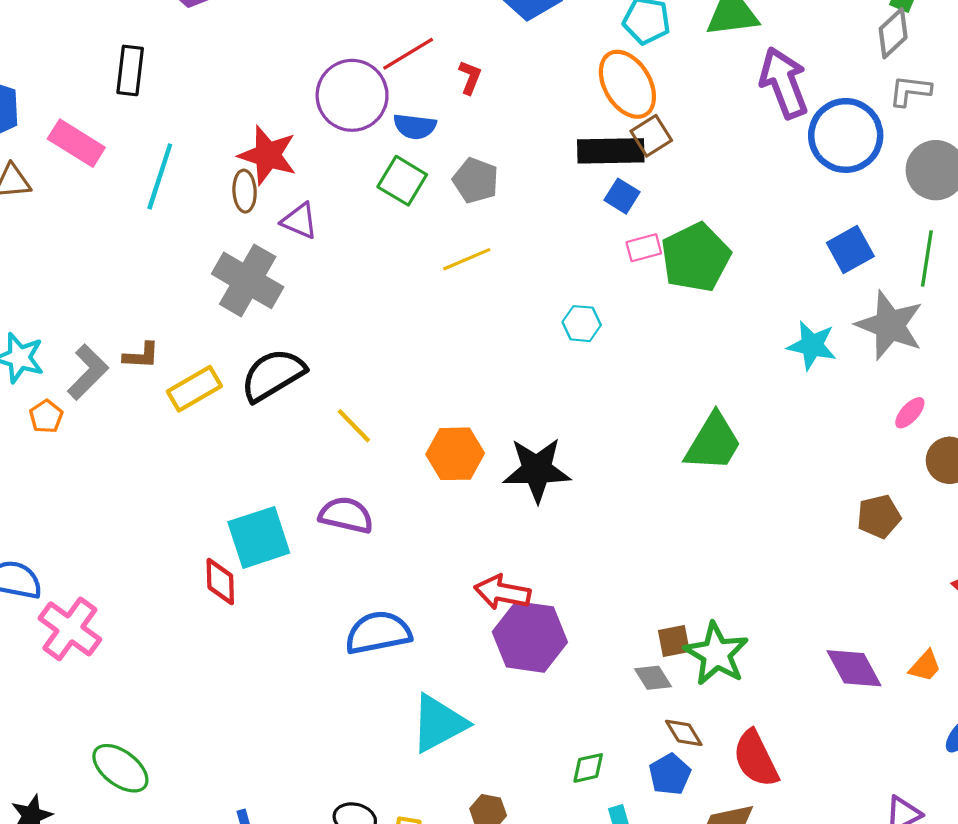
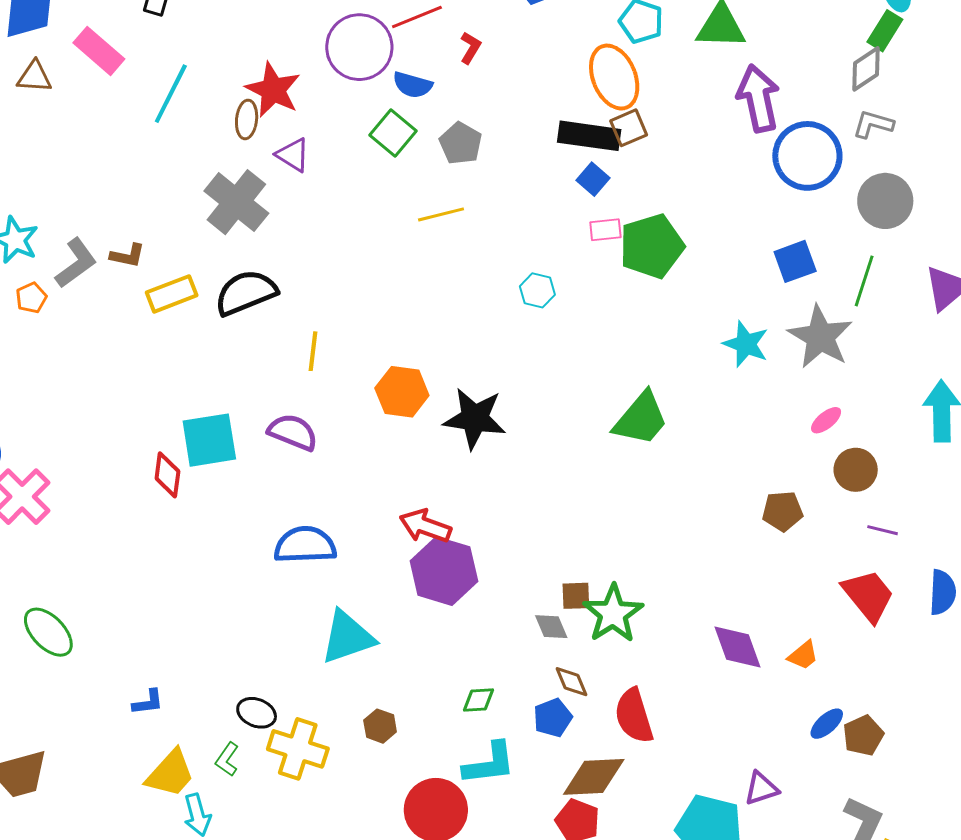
yellow line: (354, 426) -> (313, 351), turned 42

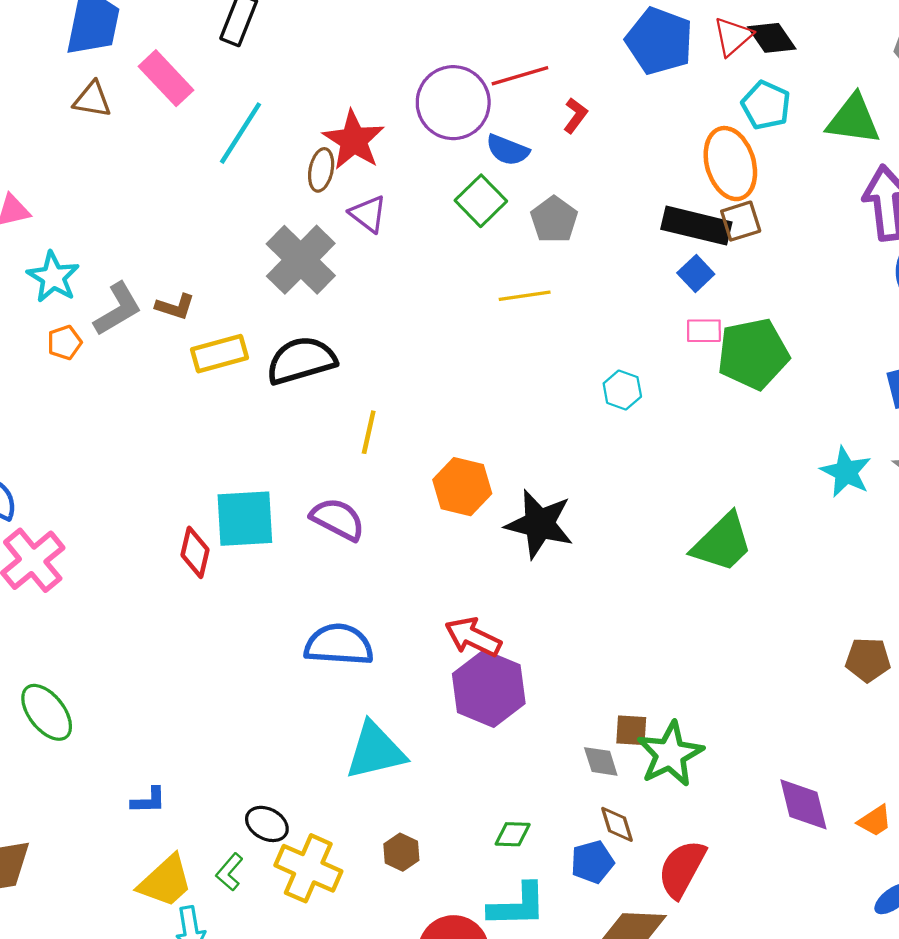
red semicircle: (634, 716) -> (682, 869), turned 40

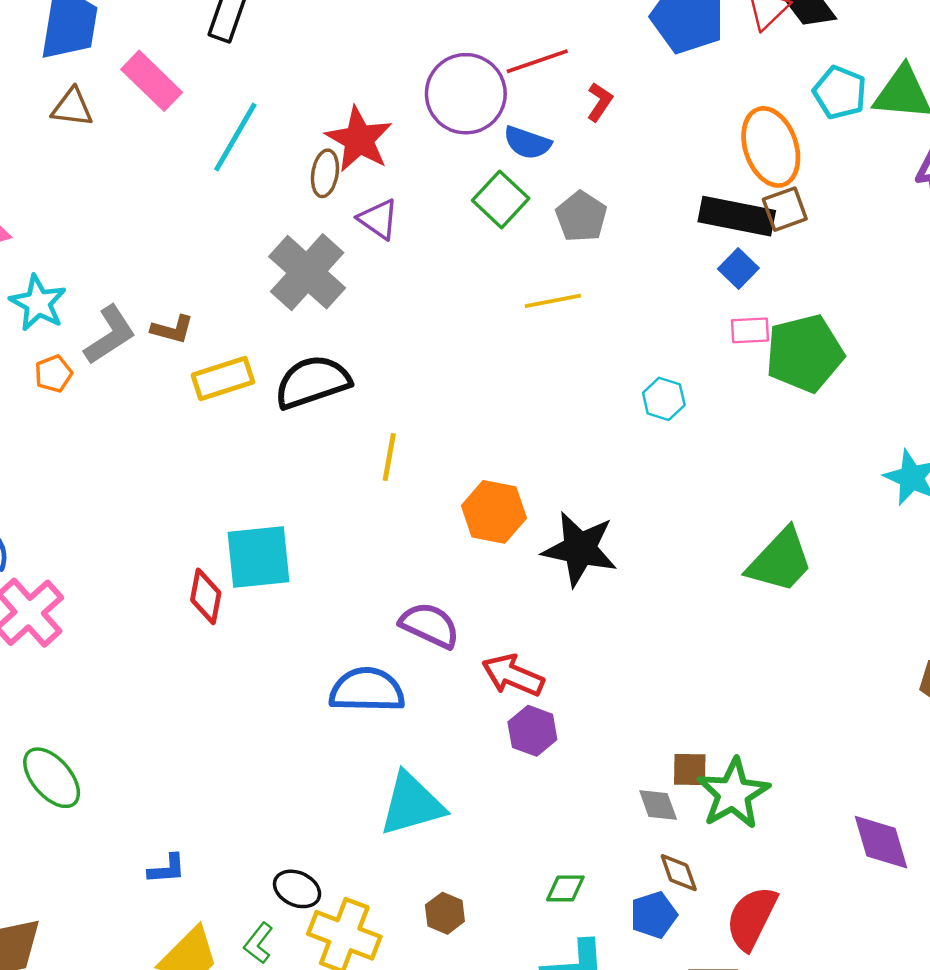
cyan pentagon: (766, 105) -> (840, 92), moved
purple semicircle: (338, 519) -> (430, 625), moved
purple hexagon: (489, 689) -> (532, 731), size x0.6

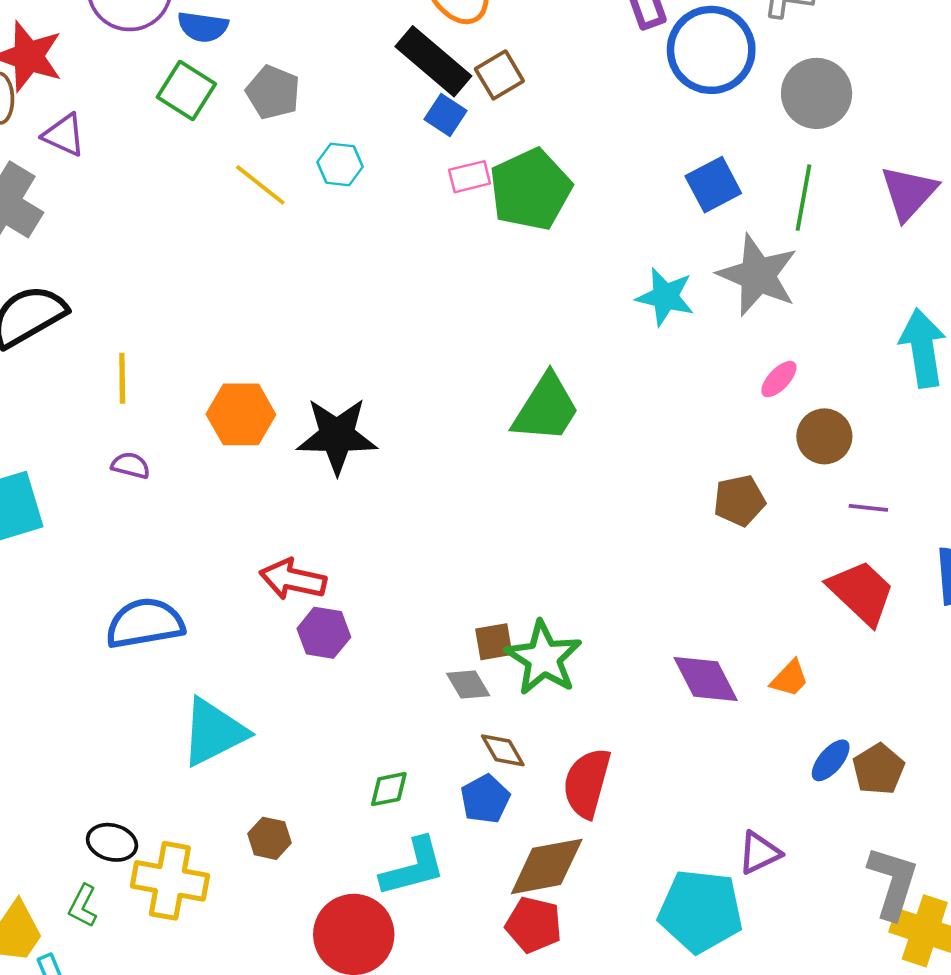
brown square: (785, 209) -> (499, 75), moved
black rectangle: (737, 216) -> (433, 61), turned 40
yellow line: (553, 301) -> (260, 185), turned 60
cyan hexagon: (664, 399) -> (340, 164), moved
purple semicircle: (430, 625) -> (131, 465), moved, size x0.6

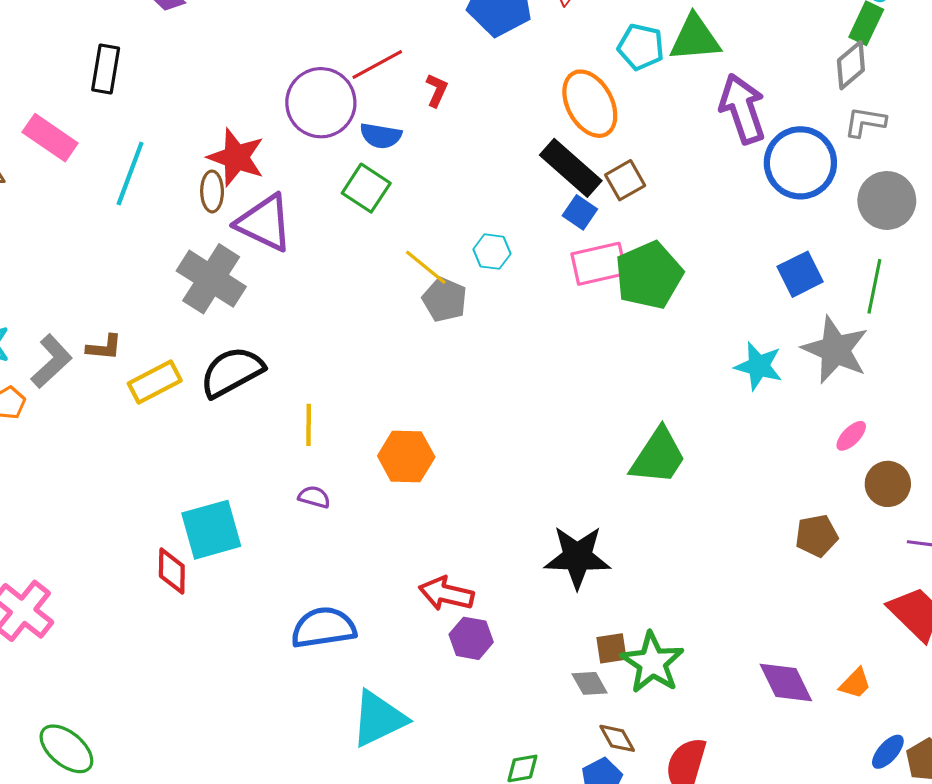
gray pentagon: (273, 92) -> (445, 300), moved
purple triangle: (64, 135) -> (264, 223), size x1.6
pink rectangle: (470, 177) -> (599, 264), size x1.6
black star: (337, 436) -> (577, 557), moved

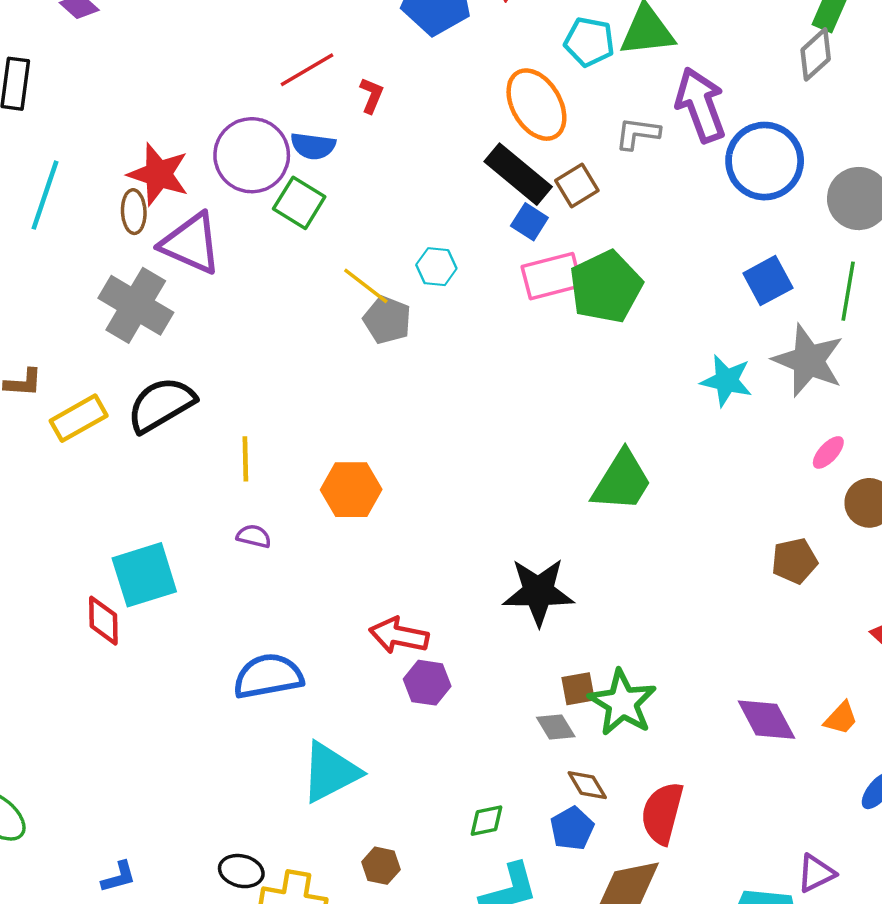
purple circle: (321, 103) -> (252, 155), moved
gray L-shape: (865, 122) -> (638, 133), moved

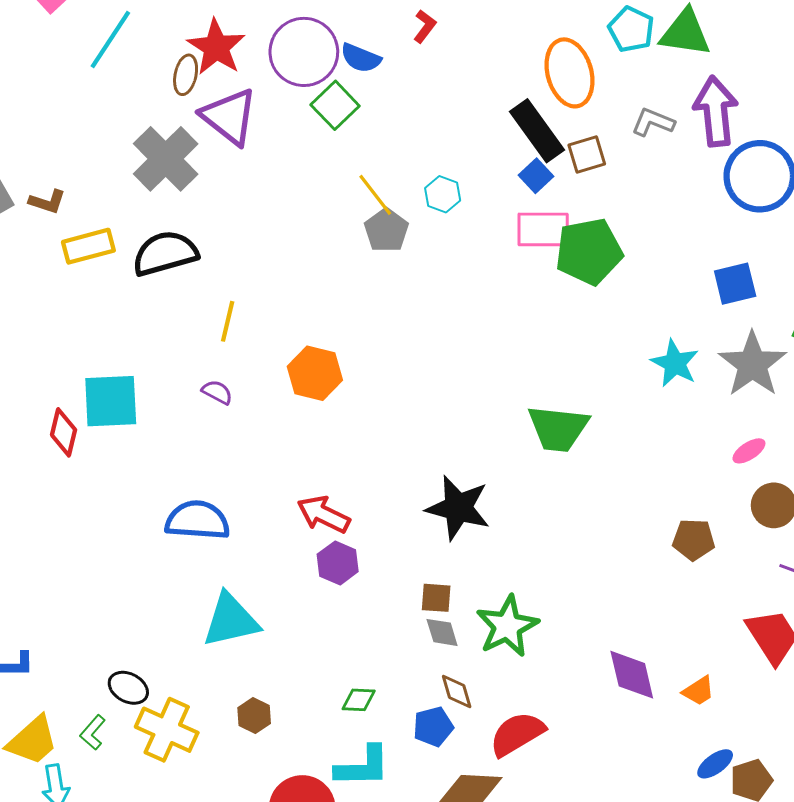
green trapezoid: (622, 481) -> (558, 428), turned 50
brown square: (578, 689) -> (436, 598), moved
red semicircle: (662, 813) -> (517, 734), turned 30

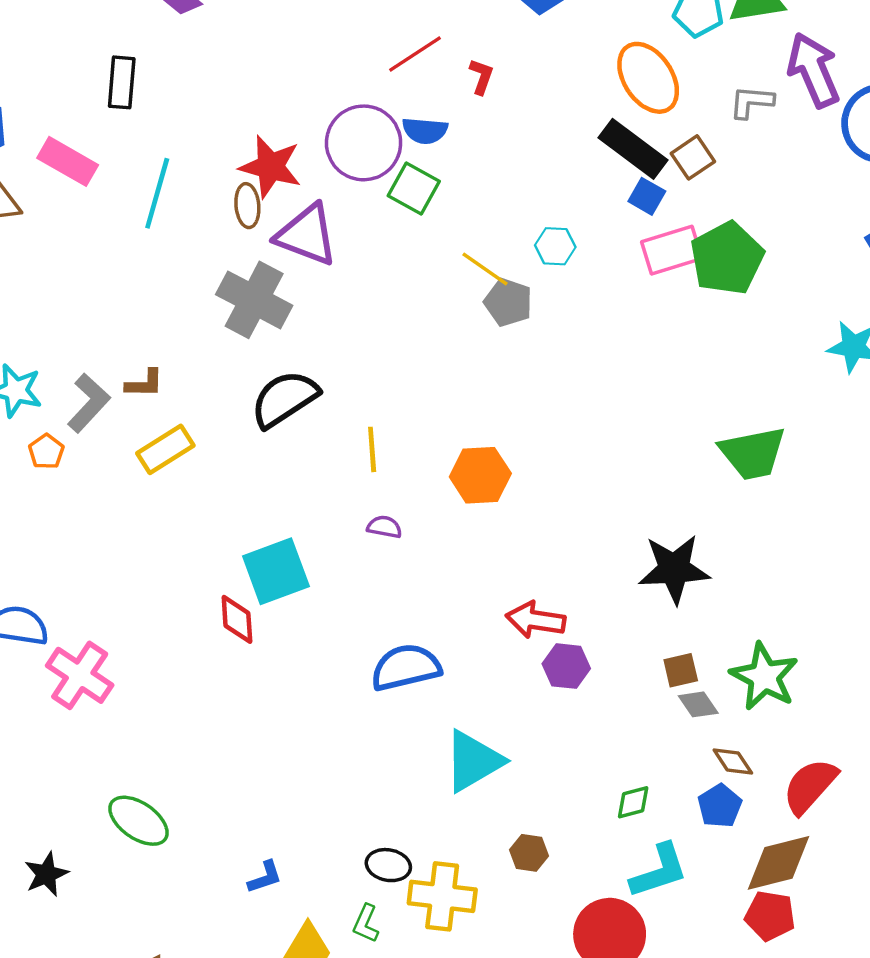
yellow rectangle: (88, 246) -> (165, 449), moved

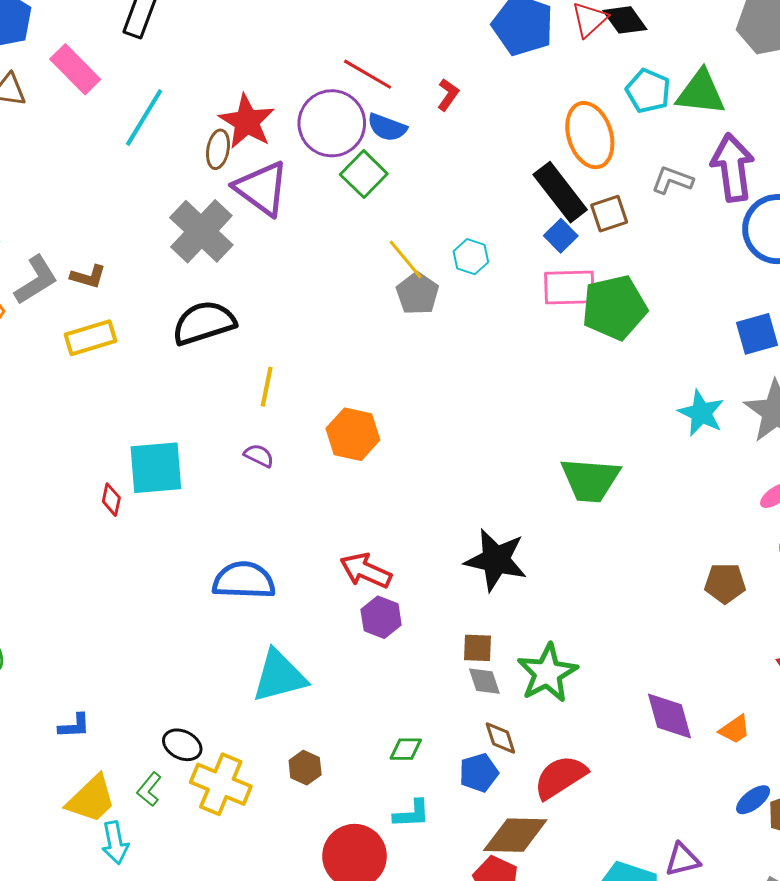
red line: (415, 54) -> (368, 74), moved, turned 48
red diamond: (237, 619) -> (111, 500), size x0.7
cyan L-shape: (659, 871) -> (412, 814), size x0.7

